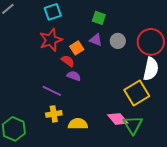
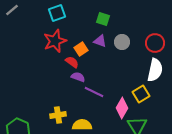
red circle: (151, 42) -> (155, 43), size x0.7
purple line: (52, 91) -> (94, 92), moved
yellow square: (137, 93) -> (141, 94), size x0.7
pink diamond: (118, 119) -> (122, 108), moved, turned 70

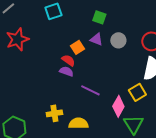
red star: (55, 41) -> (17, 39), moved
purple semicircle: (78, 77) -> (66, 71), moved

